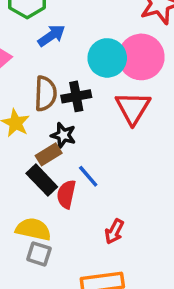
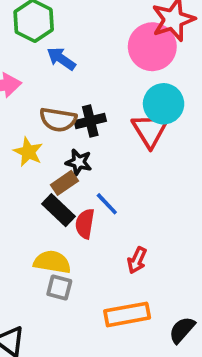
blue arrow: (51, 36) -> (61, 59), turned -108
pink circle: (141, 57) -> (152, 47), moved
cyan circle: (107, 58) -> (164, 104), moved
brown semicircle: (45, 94) -> (58, 120), turned 100

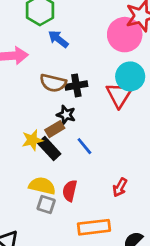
yellow star: (28, 152) -> (32, 140), moved, turned 30
red semicircle: (85, 224) -> (70, 191), moved
red arrow: (137, 260) -> (120, 187), moved

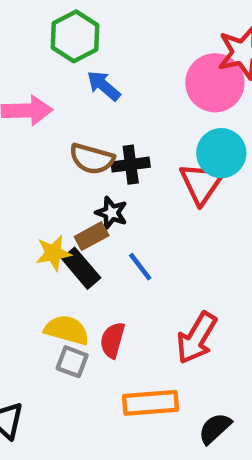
red arrow: (120, 187) -> (197, 338), size x1.6

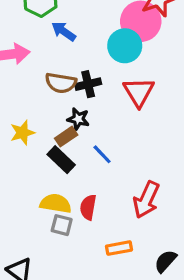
cyan circle: (221, 153) -> (125, 46), moved
yellow star: (53, 253) -> (22, 133), moved
orange rectangle: (151, 403) -> (119, 248), size x0.7

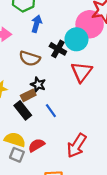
blue arrow: (64, 31) -> (36, 24), turned 63
black cross: (88, 84) -> (58, 49), moved, turned 35
red semicircle: (88, 207) -> (36, 145), turned 42

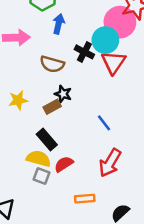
red triangle: (82, 72) -> (114, 62), moved
black rectangle: (23, 110) -> (47, 140), moved
blue line: (51, 111) -> (104, 123), moved

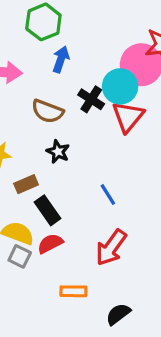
brown rectangle: (52, 107) -> (26, 184), moved
black rectangle: (47, 140) -> (47, 210), moved

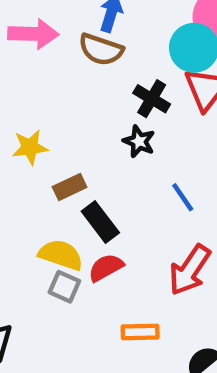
black cross: (91, 99) -> (152, 99), moved
brown semicircle: (47, 111) -> (101, 50), moved
black star: (58, 152) -> (139, 141), moved

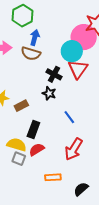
brown rectangle: (70, 187) -> (21, 106), moved
black rectangle: (100, 222) -> (33, 129), turned 60

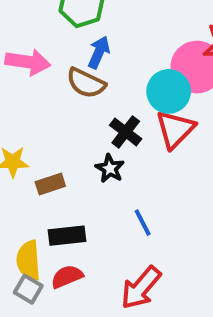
black rectangle: (33, 129) -> (67, 236), turned 54
yellow semicircle: (17, 145) -> (28, 260), turned -120

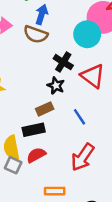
red triangle: (175, 129) -> (93, 76), moved, turned -32
brown rectangle: (50, 184) -> (45, 109), moved

